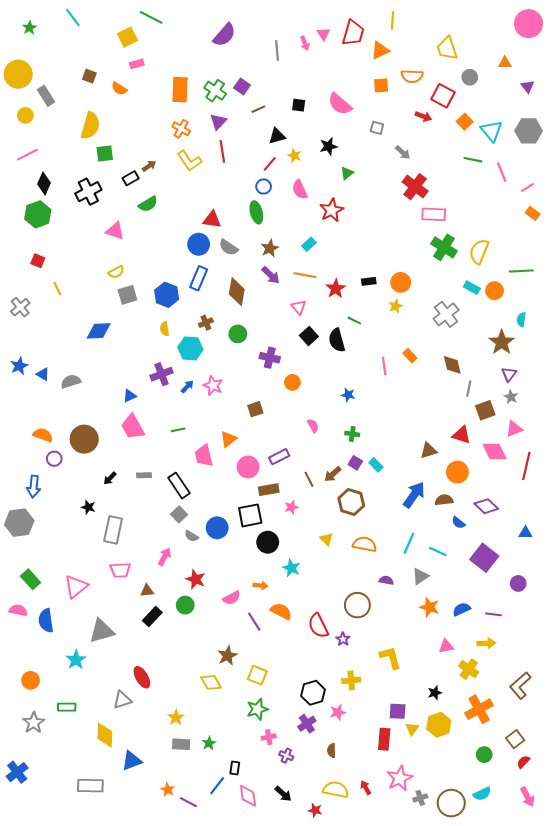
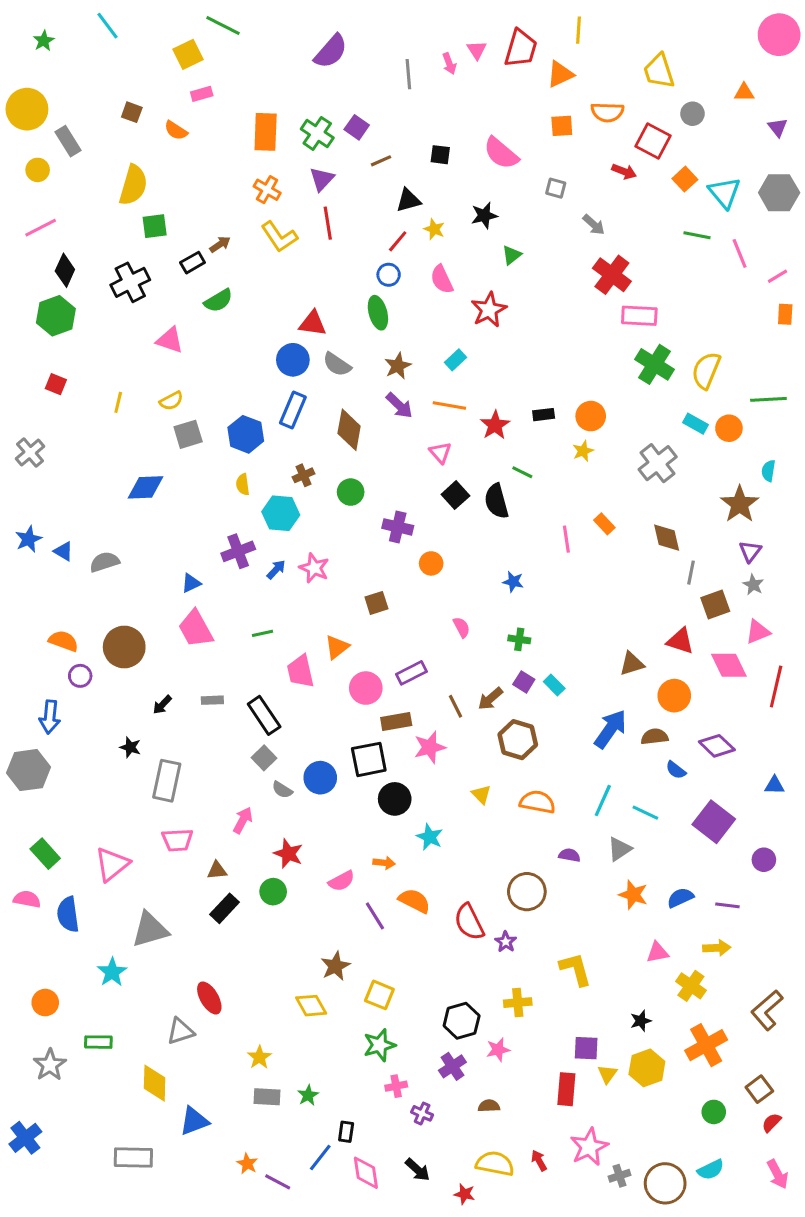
orange rectangle: (533, 213) -> (785, 314), turned 56
yellow line: (57, 289) -> (118, 402), moved, turned 40
pink star: (291, 507) -> (430, 747), size x1.5
brown semicircle: (332, 750) -> (489, 1106), turned 88

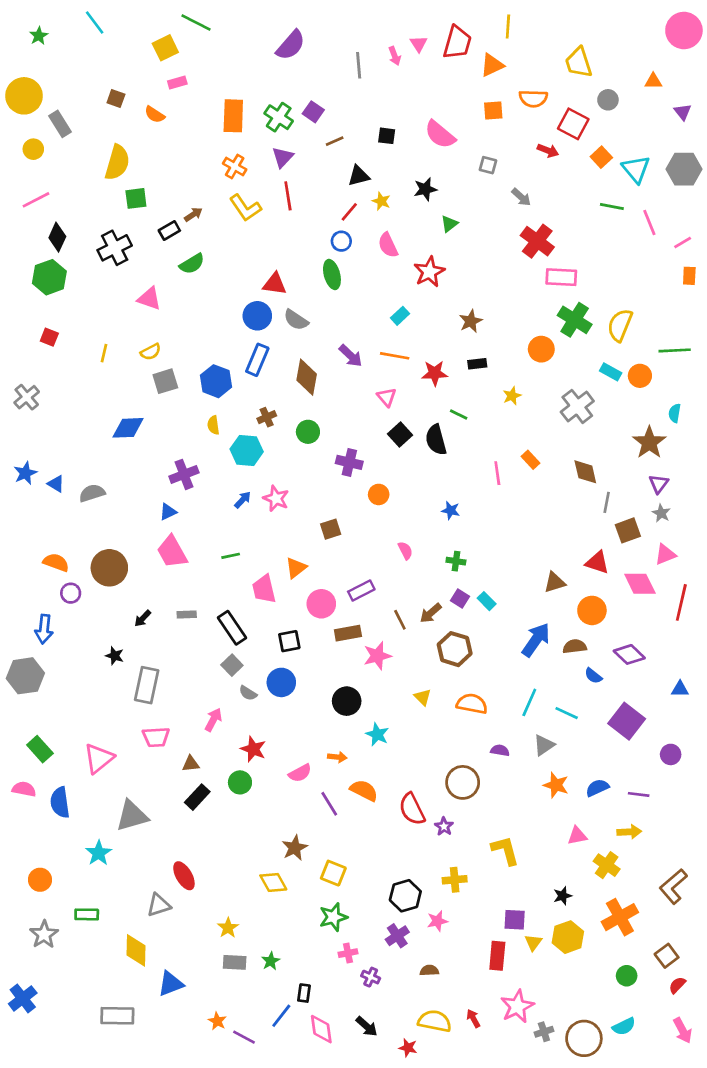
brown star: (398, 366) -> (471, 321), moved
orange circle: (591, 416) -> (541, 349), moved
red star: (495, 425) -> (435, 373), turned 30
purple cross: (238, 551) -> (184, 474), moved
black square: (369, 759) -> (289, 641), moved, size x0.7

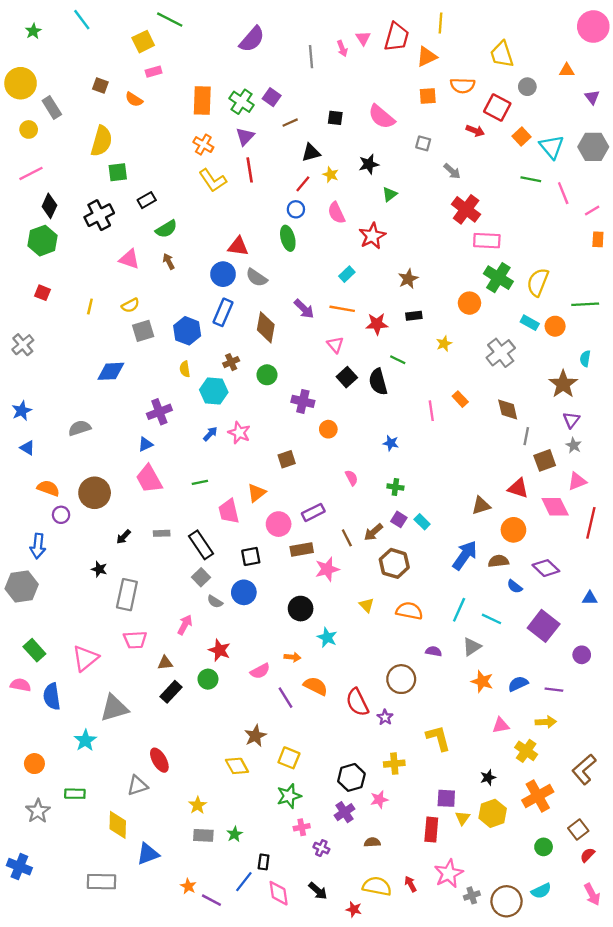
brown arrow: (193, 214) -> (169, 261), moved, turned -84
blue triangle: (56, 484) -> (27, 448), moved
blue cross: (23, 998) -> (19, 867), turned -30

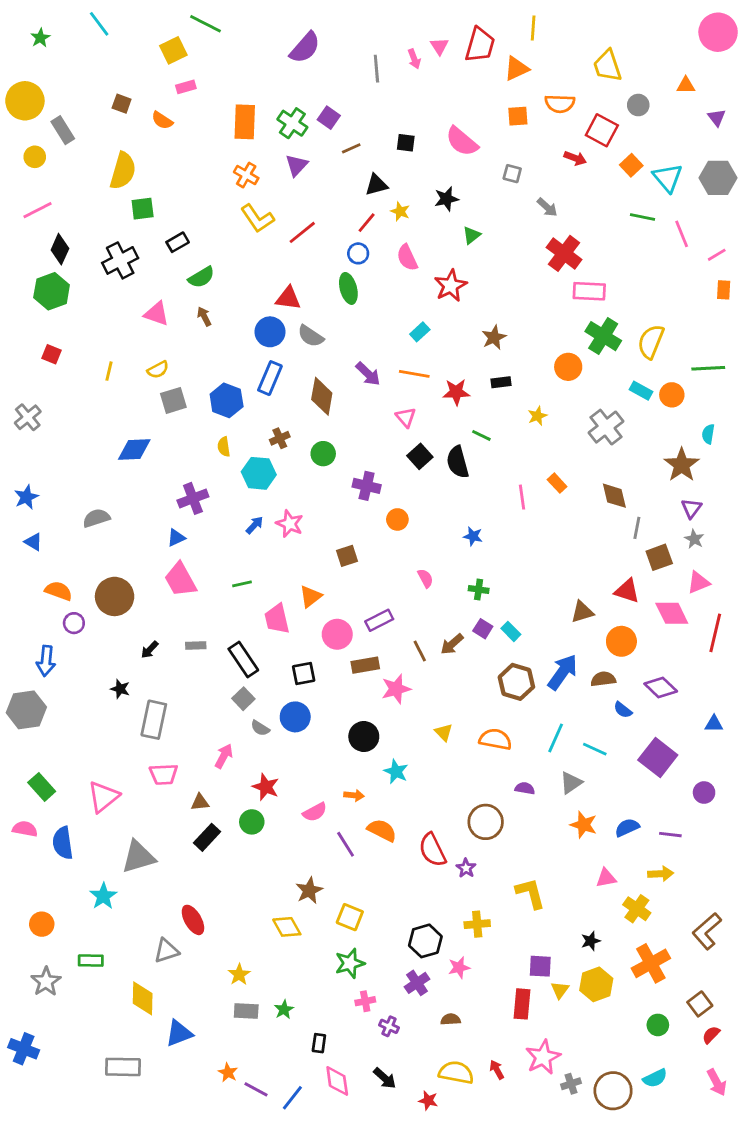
red line: (250, 170) -> (302, 232), moved, turned 60
brown hexagon: (394, 563) -> (516, 682), moved
blue line: (244, 882) -> (292, 1098), moved

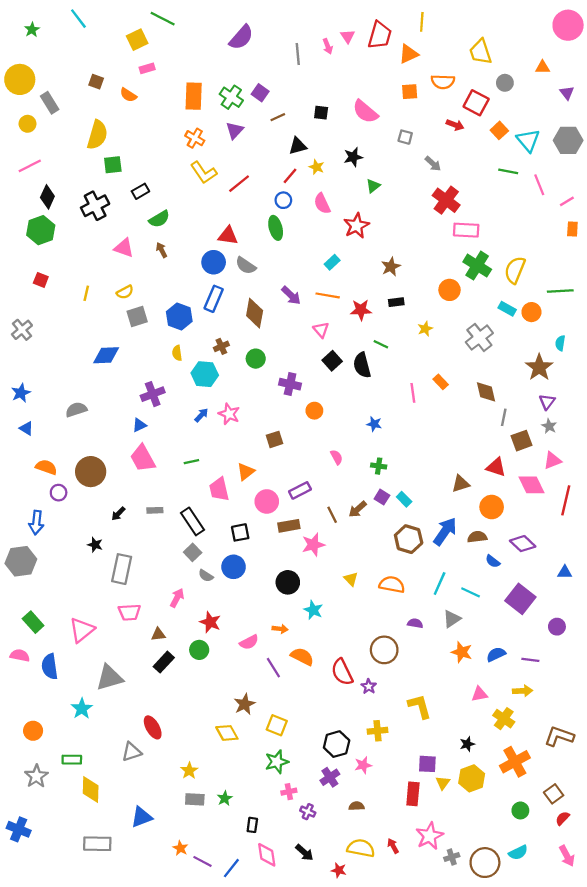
brown L-shape: (707, 931) -> (559, 736), turned 60
yellow diamond: (143, 998) -> (91, 789), moved

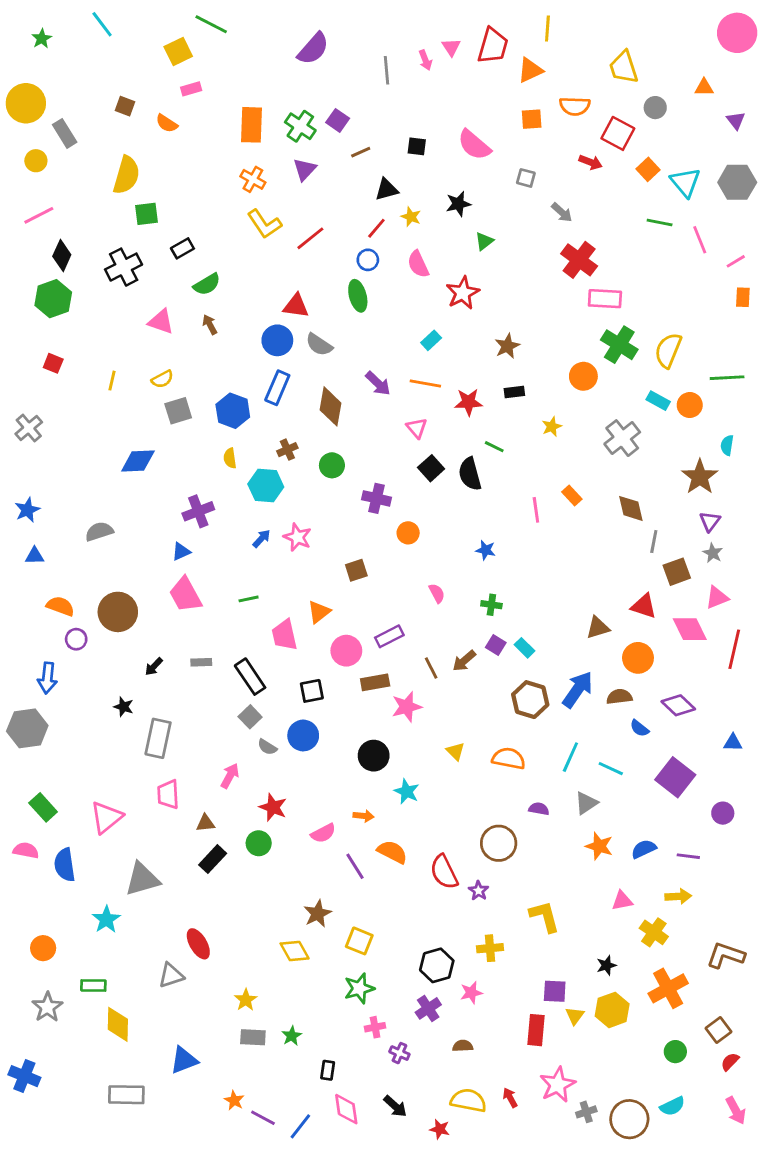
blue triangle: (26, 428) -> (34, 556), turned -32
pink trapezoid: (129, 612) -> (168, 794), turned 90

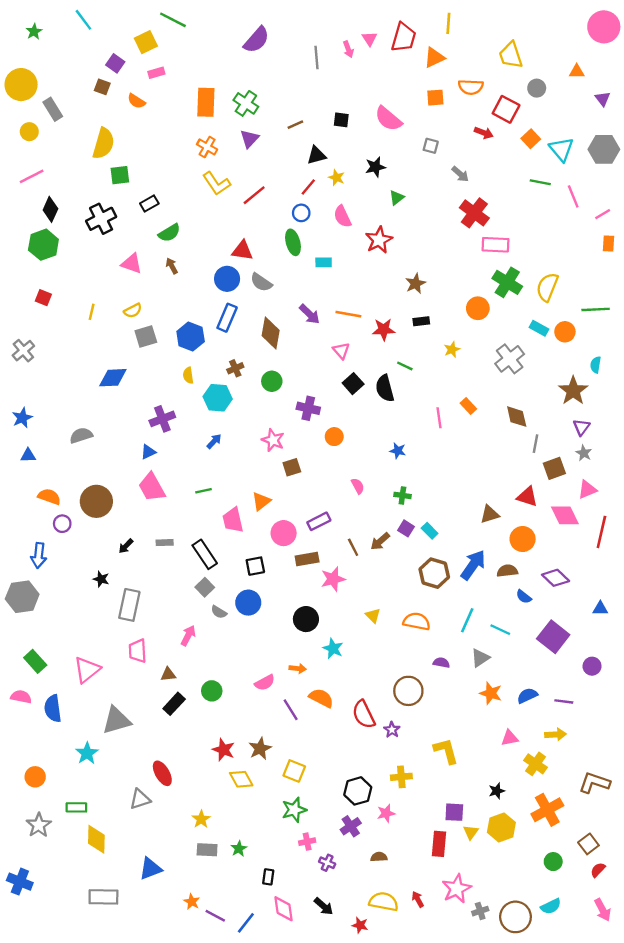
purple square: (338, 120) -> (115, 63), moved
cyan rectangle: (431, 340) -> (324, 262), moved, turned 42
pink star: (297, 537) -> (273, 440), moved
red star: (273, 807) -> (224, 750), moved

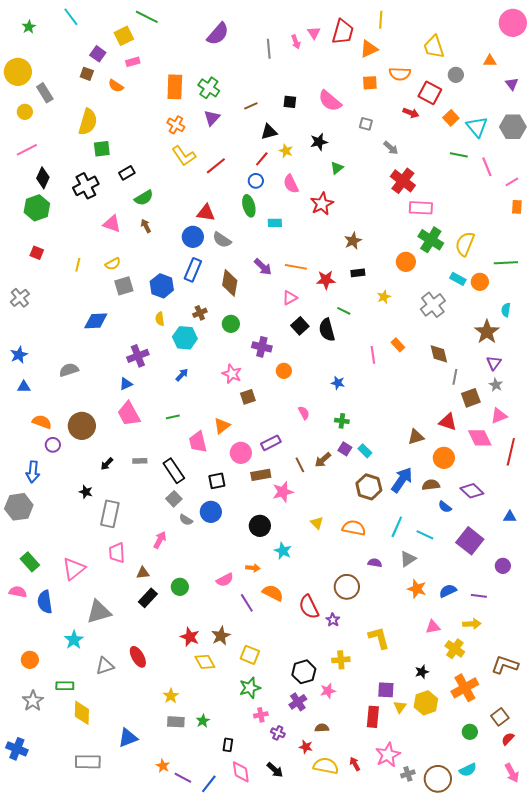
pink triangle: (341, 351) -> (290, 298), turned 42
gray triangle: (140, 799) -> (105, 666), moved
red star: (360, 925) -> (306, 747), moved

